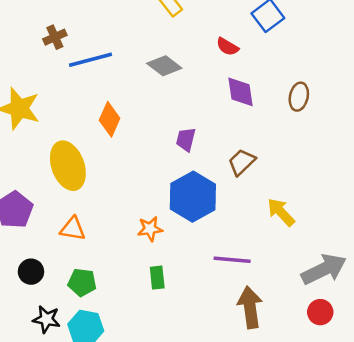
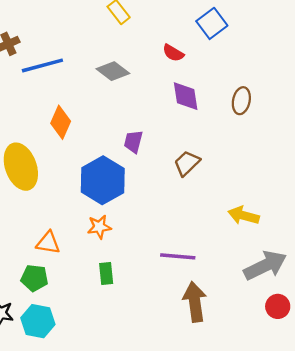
blue hexagon: (193, 197) -> (103, 180), moved
yellow arrow: (281, 212) -> (244, 215), moved, turned -32
orange triangle: (73, 229) -> (48, 243), moved
red circle: (320, 312) -> (278, 306), moved

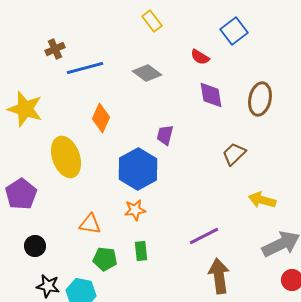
brown ellipse: (241, 101) -> (260, 99), size x1.4
brown trapezoid: (187, 163) -> (234, 154), moved
purple line: (178, 256) -> (204, 236), turned -32
green pentagon: (34, 278) -> (105, 259), moved

